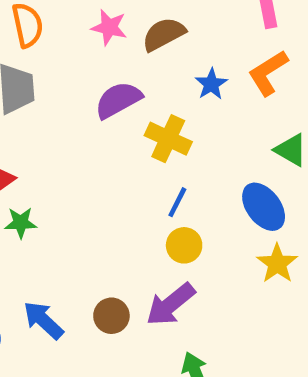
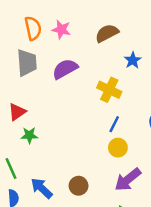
pink star: (109, 27) -> (61, 30), moved
purple semicircle: (118, 100) -> (65, 69), moved
purple arrow: (170, 304) -> (128, 180), moved

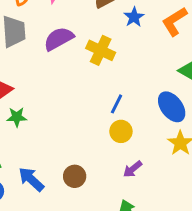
blue star: (133, 60) -> (134, 17), moved
yellow cross: (109, 90) -> (101, 50), moved
purple arrow: (128, 180) -> (133, 169), size x0.6

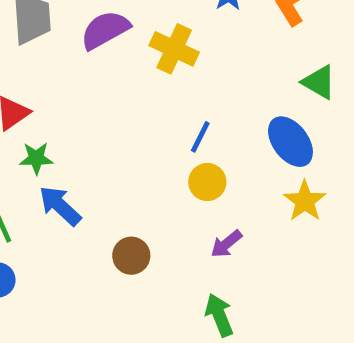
blue arrow: (31, 179) -> (60, 206), moved

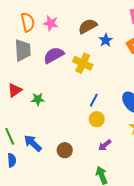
green star: (36, 158) -> (38, 99), moved
blue arrow: (60, 206) -> (33, 143), moved

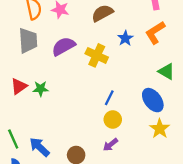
blue star: (106, 40) -> (125, 38), moved
green star: (38, 99) -> (41, 89), moved
purple arrow: (105, 145) -> (110, 145), moved

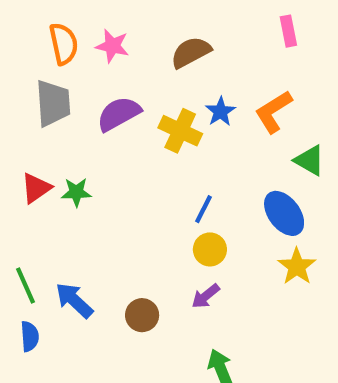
orange L-shape: (155, 33) -> (273, 112), moved
blue star: (125, 38) -> (220, 112), moved

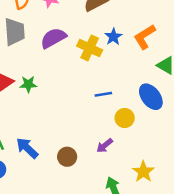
blue line: (204, 209) -> (103, 94), turned 54
yellow circle: (210, 249) -> (125, 118), moved
yellow star: (297, 266) -> (143, 172), moved

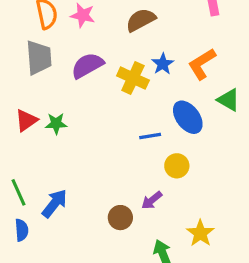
blue ellipse: (151, 97) -> (188, 117), moved
blue arrow: (27, 148) -> (55, 203), turned 85
brown circle: (67, 157) -> (120, 218), moved

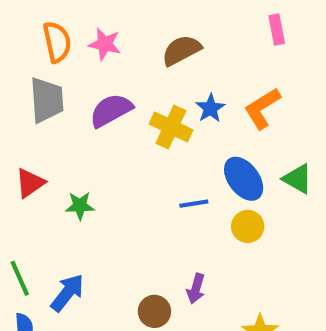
green triangle: (229, 100) -> (297, 179), moved
green star: (56, 123) -> (80, 206), moved
yellow circle: (177, 166) -> (248, 226), moved
purple arrow: (152, 200) -> (196, 289), turned -35

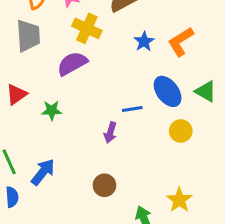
purple semicircle: (111, 110) -> (72, 64), moved
yellow cross: (171, 127) -> (87, 28), moved
yellow circle: (248, 226) -> (181, 131), moved
purple arrow: (196, 289) -> (110, 132), moved

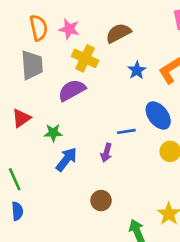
blue arrow: (43, 172) -> (66, 159), moved

